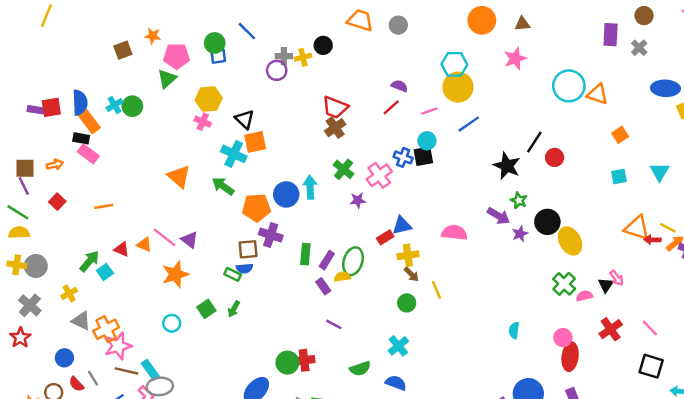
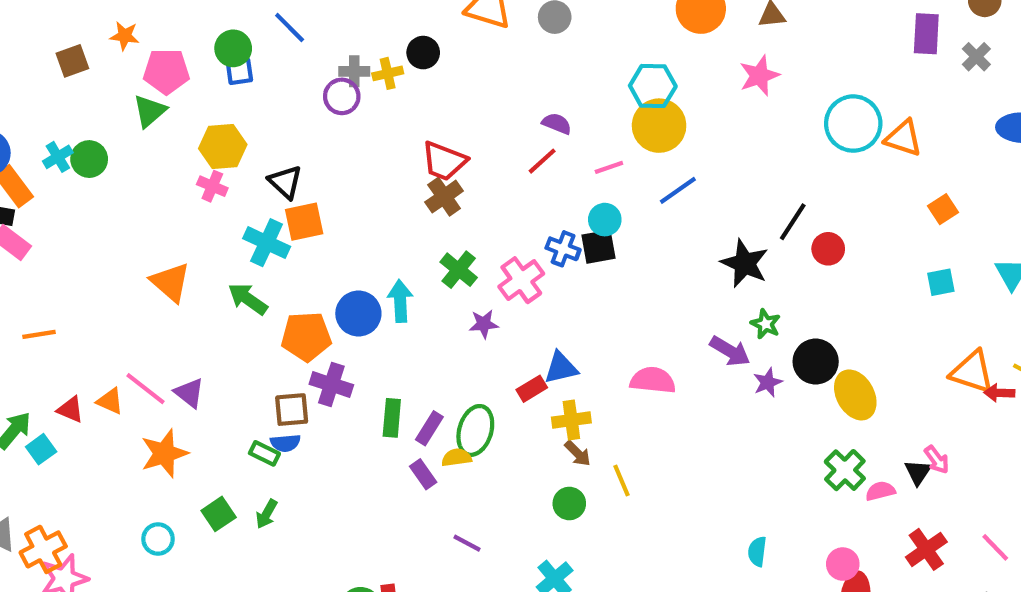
purple line: (334, 324) -> (467, 543), moved

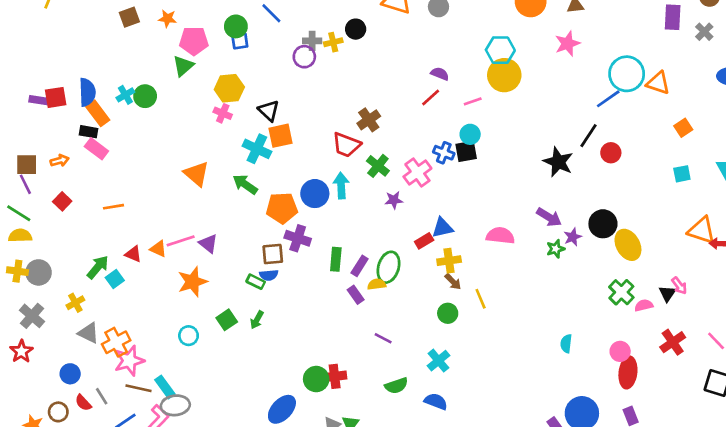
brown square: (72, 61) -> (129, 17), moved
red trapezoid: (444, 161) -> (346, 145), moved
blue line: (678, 190) -> (608, 99), moved
green star: (766, 324) -> (556, 249), moved, turned 30
pink line: (145, 389) -> (181, 241), turned -56

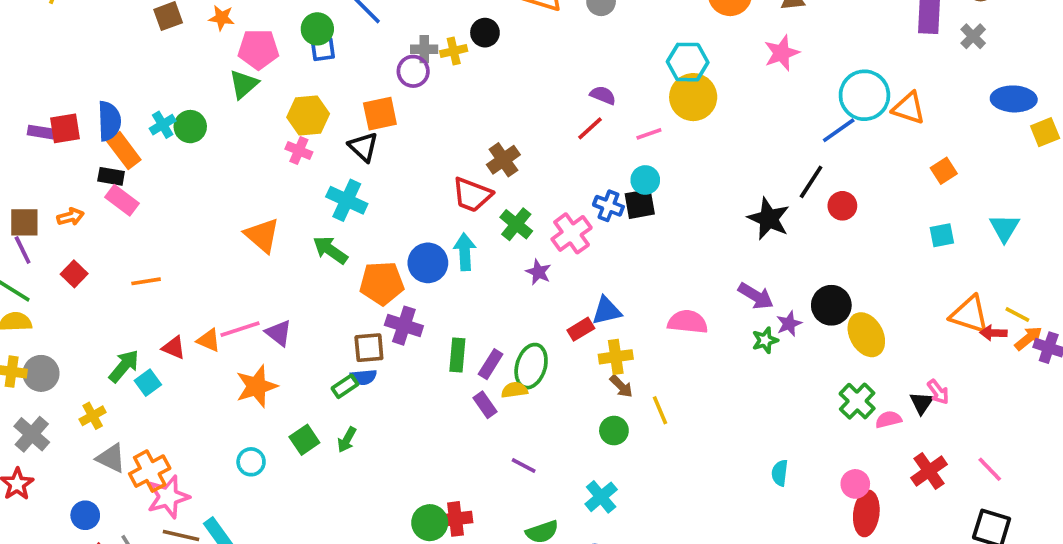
orange square: (281, 136) -> (380, 114), moved
purple star: (394, 200) -> (538, 272), turned 30
green rectangle: (256, 282) -> (345, 386), turned -60

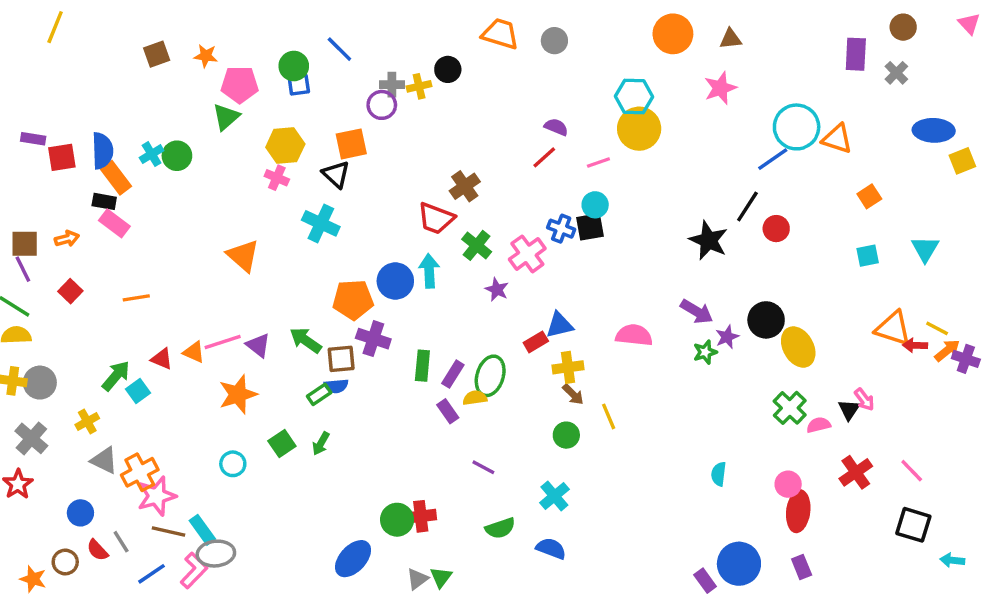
purple rectangle: (41, 132) -> (33, 139), moved
green arrow: (330, 250) -> (306, 340), moved

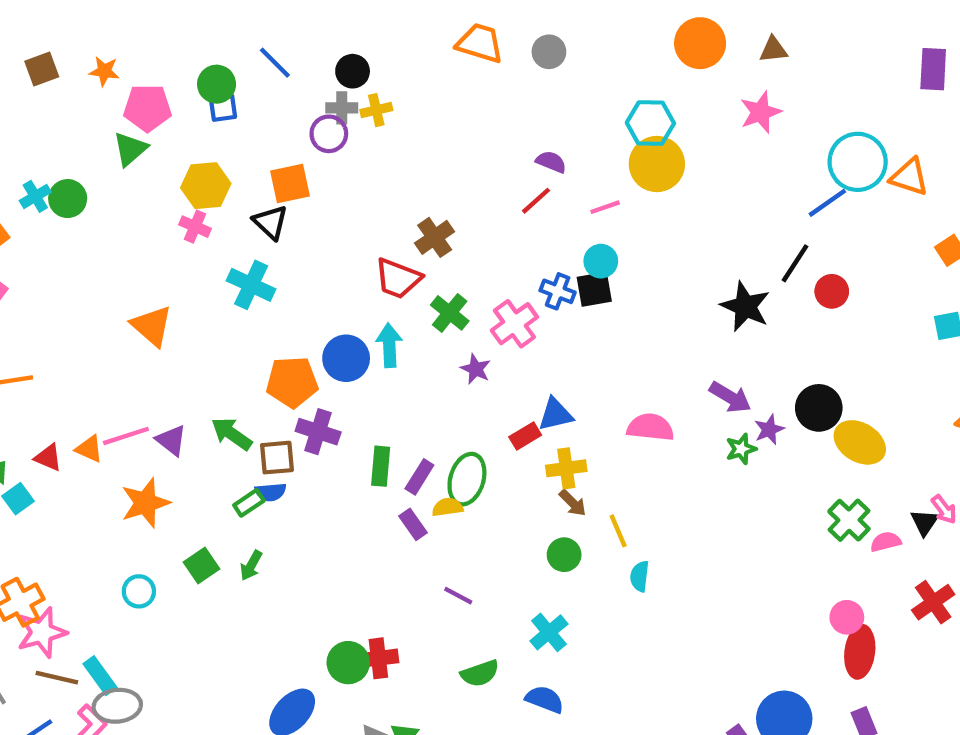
black circle: (448, 69) -> (353, 71), moved
yellow ellipse: (798, 347) -> (860, 442), turned -30
cyan semicircle: (719, 474) -> (640, 576), moved

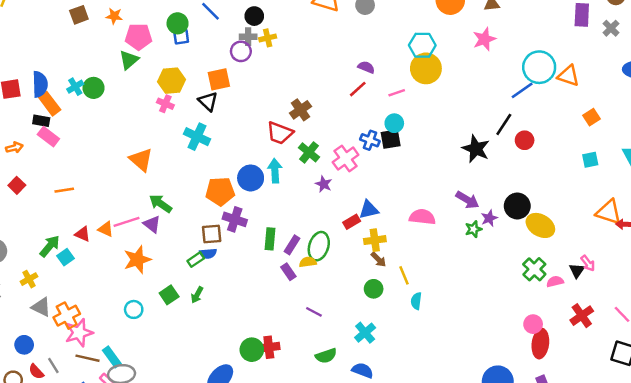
green arrow: (232, 434) -> (160, 204), moved

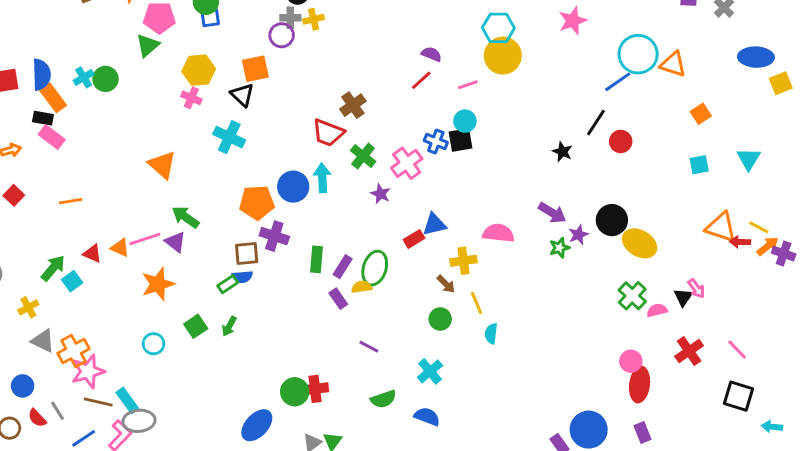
black star: (476, 149) -> (562, 152), size x0.6
yellow cross: (375, 240) -> (463, 261), moved

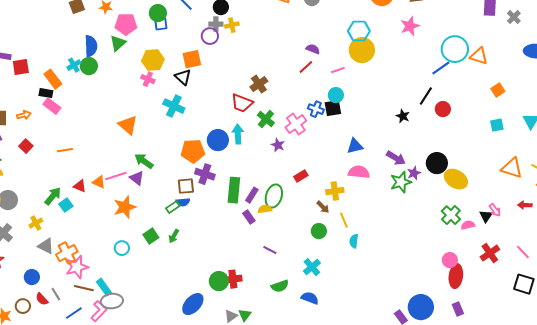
blue semicircle: (41, 75) -> (91, 46), moved
blue triangle: (434, 224) -> (355, 146), moved
red arrow: (740, 242) -> (525, 205), moved
green star: (560, 248) -> (401, 182), size x1.5
green rectangle: (317, 259) -> (234, 190), size x1.4

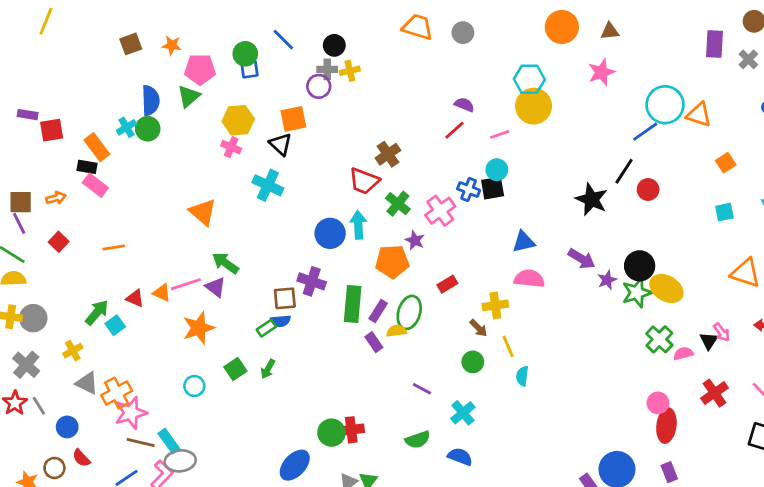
black star: (403, 116) -> (592, 199), size x1.6
orange pentagon: (193, 151) -> (392, 262), moved
green star: (401, 182) -> (637, 293), moved
purple line: (270, 250) -> (422, 389), moved
gray line: (56, 294) -> (39, 406), moved

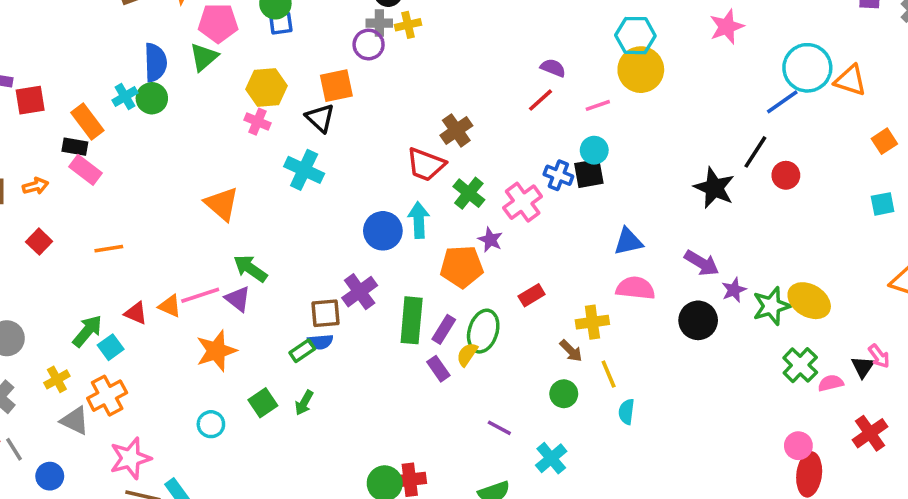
black circle: (640, 266) -> (698, 320), moved
purple cross: (312, 281) -> (360, 292), turned 36
yellow semicircle: (396, 331) -> (467, 354), turned -48
orange cross: (117, 393) -> (107, 396), moved

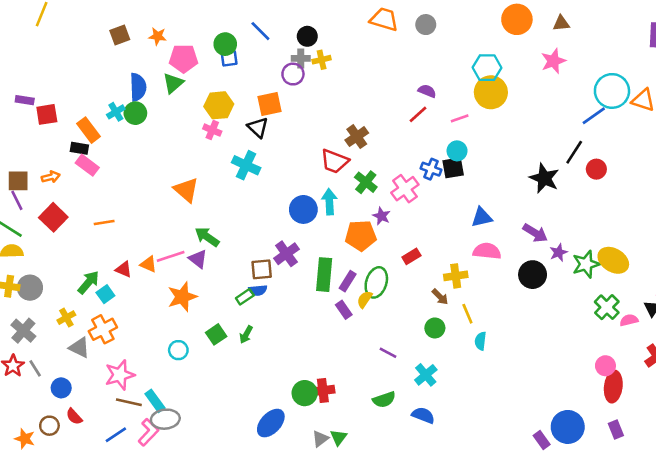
red square: (39, 242) -> (53, 217), size x1.5

